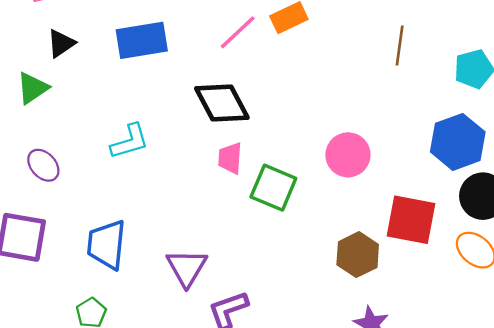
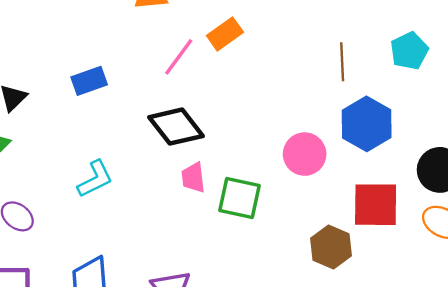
blue rectangle: (142, 40) -> (89, 81), size x0.7
brown line: (400, 46) -> (342, 62), moved
blue hexagon: (458, 142) -> (367, 124), moved

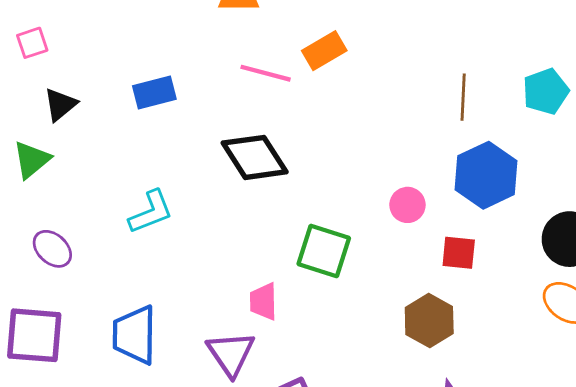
pink line: (179, 57) -> (266, 73), turned 63
pink circle: (305, 154) -> (407, 205), size x0.7
pink trapezoid: (193, 178) -> (263, 301), moved
red square: (376, 205) -> (459, 253), moved, size x0.6

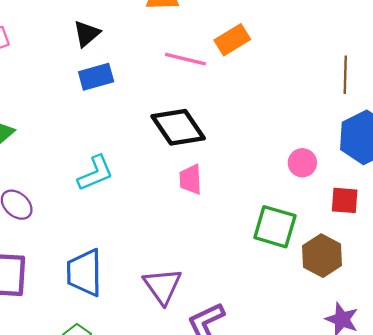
black triangle: (60, 105) -> (87, 34), moved
green square: (324, 251) -> (275, 227), moved
pink trapezoid: (263, 301) -> (191, 179), moved

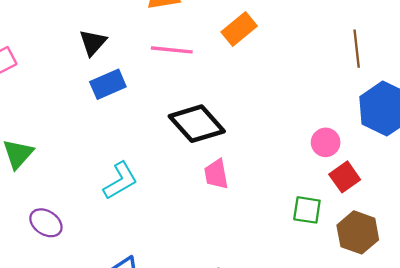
pink line: (185, 59) -> (172, 50), moved
red square: (345, 200) -> (345, 177), moved, turned -32
green square: (275, 227) -> (307, 210), size x0.7

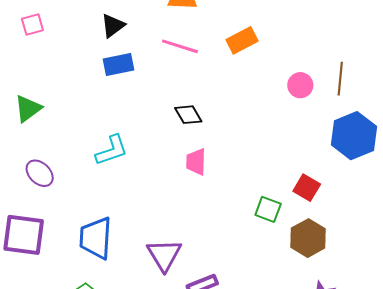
black diamond: (197, 124) -> (188, 115), size x0.6
pink circle: (326, 142) -> (300, 85), moved
red square: (345, 177) -> (307, 188), turned -36

